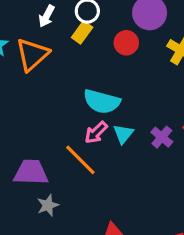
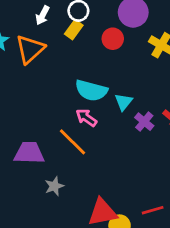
pink arrow: (96, 132) -> (86, 118), turned 80
cyan triangle: (123, 134) -> (124, 102), moved
gray star: (48, 205) -> (54, 186), moved

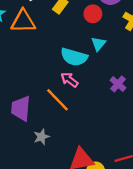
orange triangle: (30, 49) -> (23, 21), turned 40
cyan triangle: (124, 102) -> (98, 44), moved
purple trapezoid: (29, 153) -> (21, 108), turned -88

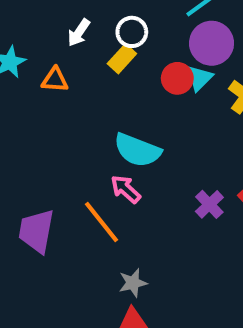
orange triangle: (23, 21) -> (55, 80), size x0.6
cyan triangle: (98, 44) -> (200, 78), moved
gray star: (41, 137) -> (133, 283), moved

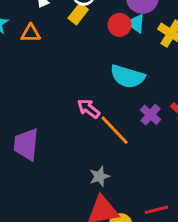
cyan triangle: (200, 78) -> (136, 23), turned -36
cyan semicircle: (137, 150) -> (127, 77), moved
orange line: (102, 222) -> (115, 130), moved

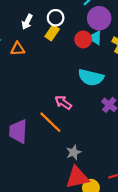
orange line: (115, 130) -> (50, 122), moved

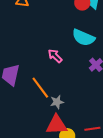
orange line: (50, 122) -> (40, 88), moved

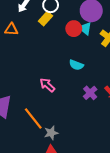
cyan semicircle: (83, 38) -> (76, 65), size x0.6

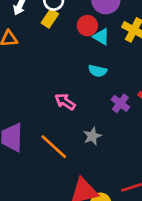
cyan triangle: (85, 28) -> (101, 37), moved
gray star: (51, 133) -> (92, 136), moved

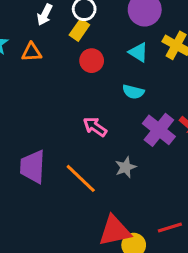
red circle: (87, 26) -> (92, 61), moved
purple cross: (120, 103) -> (159, 130), size x1.5

